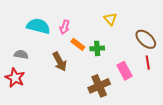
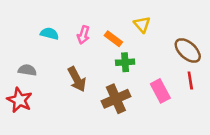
cyan semicircle: (38, 26) -> (49, 34), size x0.6
orange rectangle: (78, 44) -> (113, 39), moved
brown cross: (99, 86) -> (116, 99), moved

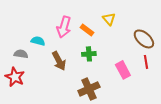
cyan semicircle: (49, 34) -> (38, 41), moved
pink arrow: (83, 35) -> (64, 27), size x1.5
green cross: (125, 62) -> (89, 54), moved
brown cross: (116, 99) -> (89, 89), moved

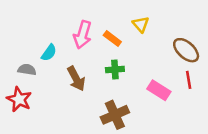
cyan semicircle: (38, 41) -> (49, 53), turned 112
pink rectangle: (123, 70) -> (159, 90), turned -30

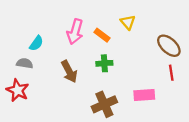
cyan semicircle: (49, 53) -> (36, 43), moved
pink rectangle: (159, 90) -> (144, 95), moved, turned -36

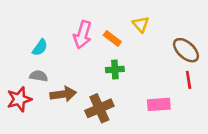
gray semicircle: (25, 63) -> (39, 76), moved
brown arrow: (69, 72) -> (63, 94), moved, turned -70
red star: (18, 90) -> (19, 99), turned 30
brown cross: (104, 104) -> (99, 108), moved

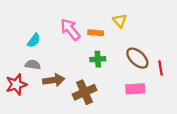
pink arrow: (83, 35) -> (70, 29), turned 125
orange rectangle: (112, 39) -> (96, 33), turned -32
brown ellipse: (186, 50) -> (137, 58), moved

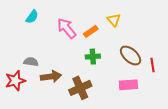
orange rectangle: (96, 33) -> (91, 31), turned -40
cyan semicircle: (34, 40) -> (32, 17), moved

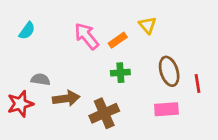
cyan semicircle: (32, 17) -> (27, 31), moved
brown ellipse: (131, 56) -> (169, 71), turned 30

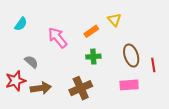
pink arrow: (87, 36) -> (58, 38), moved
gray semicircle: (41, 79) -> (31, 62), turned 32
brown arrow: (66, 98) -> (41, 88), moved

